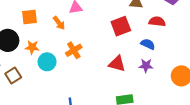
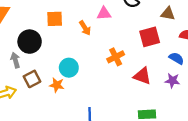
orange star: (32, 47) -> (57, 85), moved
orange cross: (74, 50) -> (116, 57), moved

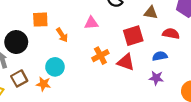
pink triangle: (104, 13) -> (91, 23), moved
orange arrow: (85, 28) -> (62, 35), moved
blue semicircle: (176, 58) -> (160, 56), turned -40
red triangle: (142, 76) -> (126, 62), moved

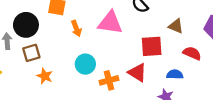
pink triangle: (91, 23) -> (110, 23), size x1.6
orange cross: (100, 56) -> (109, 80), moved
cyan circle: (55, 67) -> (85, 64), moved
brown square: (19, 78) -> (31, 53), moved

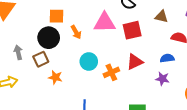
black circle: (26, 25) -> (49, 38), moved
red square: (152, 46) -> (132, 30), moved
red triangle: (137, 73) -> (135, 62), turned -48

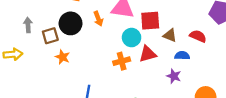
brown triangle: (161, 17) -> (170, 35), moved
orange arrow: (76, 32) -> (98, 19), moved
black circle: (49, 38) -> (71, 23), moved
cyan circle: (89, 61) -> (132, 38), moved

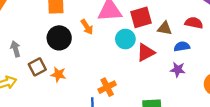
brown square: (50, 36) -> (37, 67), moved
orange cross: (122, 61) -> (107, 87), moved

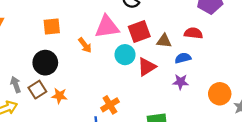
black circle: (59, 38) -> (45, 63), moved
gray arrow: (15, 49) -> (16, 85), moved

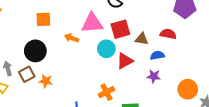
orange arrow: (85, 45) -> (72, 38), turned 144
orange cross: (110, 105) -> (106, 92), moved

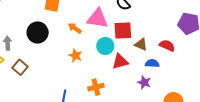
brown square: (27, 74) -> (20, 67), moved, turned -35
orange star: (46, 81) -> (75, 56), moved

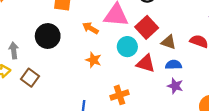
red square: (123, 31) -> (147, 27), turned -36
red triangle: (120, 61) -> (146, 63), turned 36
blue semicircle: (152, 63) -> (174, 65), moved

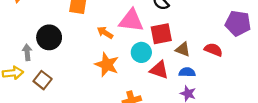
red square: (147, 27) -> (161, 34), turned 30
black circle: (48, 36) -> (49, 37), moved
orange star: (93, 60) -> (107, 65), size x1.5

